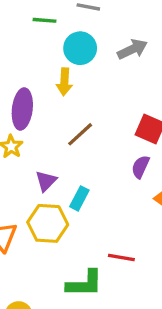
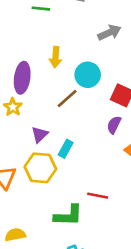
cyan circle: (80, 48) -> (88, 75), moved

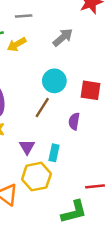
yellow arrow: (56, 57) -> (17, 44), moved, turned 72
purple semicircle: (114, 125) -> (74, 121), moved

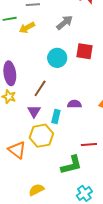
red square: (91, 90) -> (85, 51), moved
brown line: (42, 107) -> (40, 88), moved
purple semicircle: (74, 121) -> (74, 104), moved, turned 80

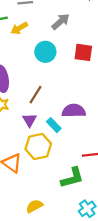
cyan circle: (57, 58) -> (45, 52), moved
purple semicircle: (74, 104) -> (74, 111), size x1.5
cyan rectangle: (56, 117) -> (54, 125), turned -56

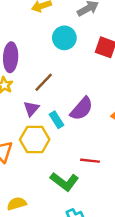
purple semicircle: (74, 111) -> (82, 109), turned 120
green L-shape: (72, 178) -> (64, 182), turned 40

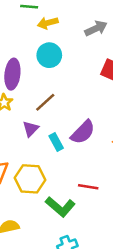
cyan circle: (64, 38) -> (49, 55), moved
yellow hexagon: (35, 139) -> (30, 179), moved

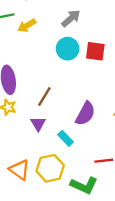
cyan circle: (49, 55) -> (68, 49), moved
cyan rectangle: (56, 142) -> (66, 138), moved

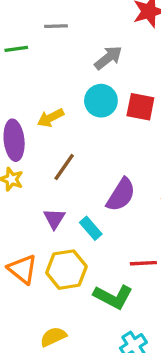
yellow arrow: (27, 26) -> (50, 118), moved
purple triangle: (38, 124) -> (54, 219), moved

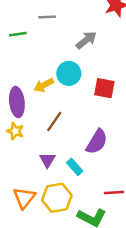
cyan circle: (101, 101) -> (69, 73), moved
red square: (140, 107) -> (104, 88), moved
orange triangle: (23, 269) -> (24, 198), turned 30

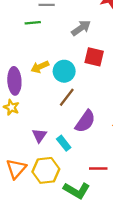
green line: (18, 34) -> (33, 23), moved
cyan circle: (69, 73) -> (64, 71), moved
red square: (104, 88) -> (94, 57), moved
brown line: (54, 122) -> (67, 97), moved

